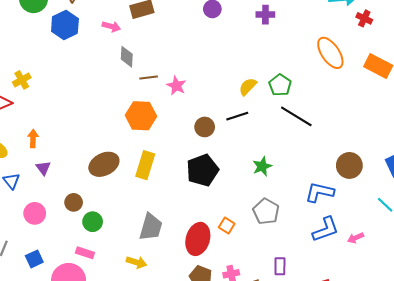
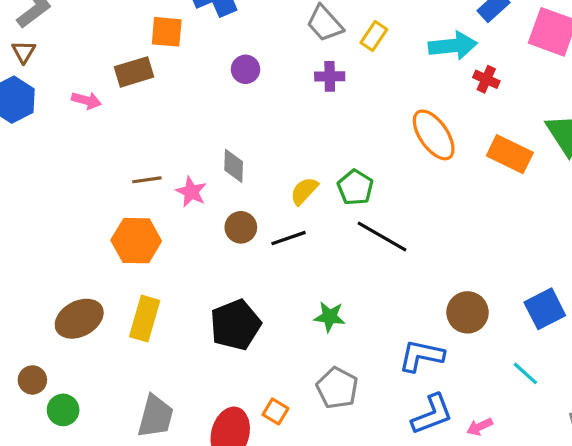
gray diamond: (127, 57) -> (234, 166), moved
brown circle: (205, 127) -> (241, 227), moved
green star: (262, 166) -> (330, 317), turned 30

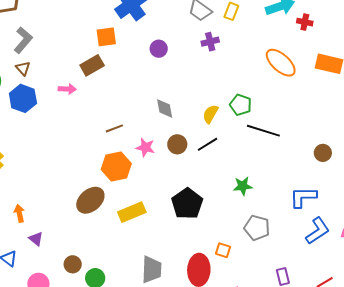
pink star: (191, 192) -> (145, 147), moved
brown circle: (467, 312) -> (323, 153), moved, size x0.7
brown ellipse: (79, 319) -> (90, 200), moved
yellow rectangle: (145, 319) -> (132, 212), turned 64

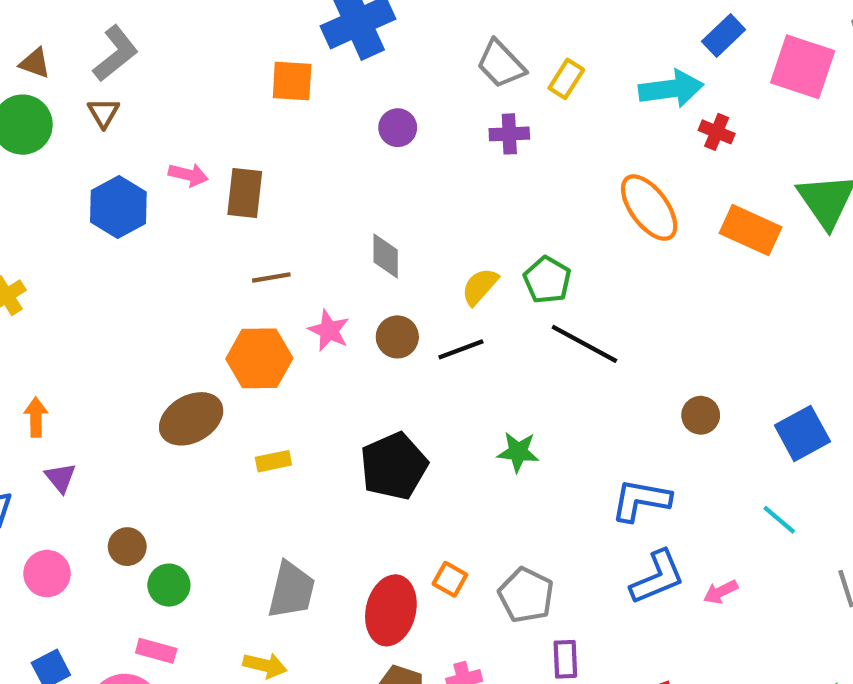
brown rectangle: (92, 65) -> (245, 193), moved, turned -65
blue hexagon: (23, 98) -> (118, 207), moved
yellow rectangle: (132, 212) -> (273, 461), size x0.6
gray pentagon: (257, 228) -> (526, 595), moved

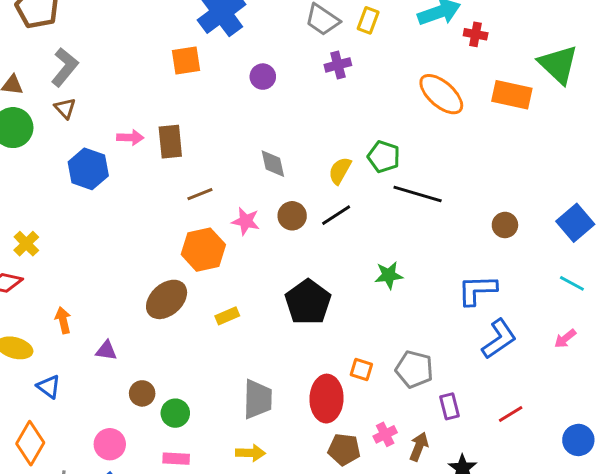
purple triangle: (60, 478) -> (106, 351), moved, turned -30
pink circle: (47, 574) -> (110, 444), moved
pink arrow: (721, 592) -> (565, 339), moved

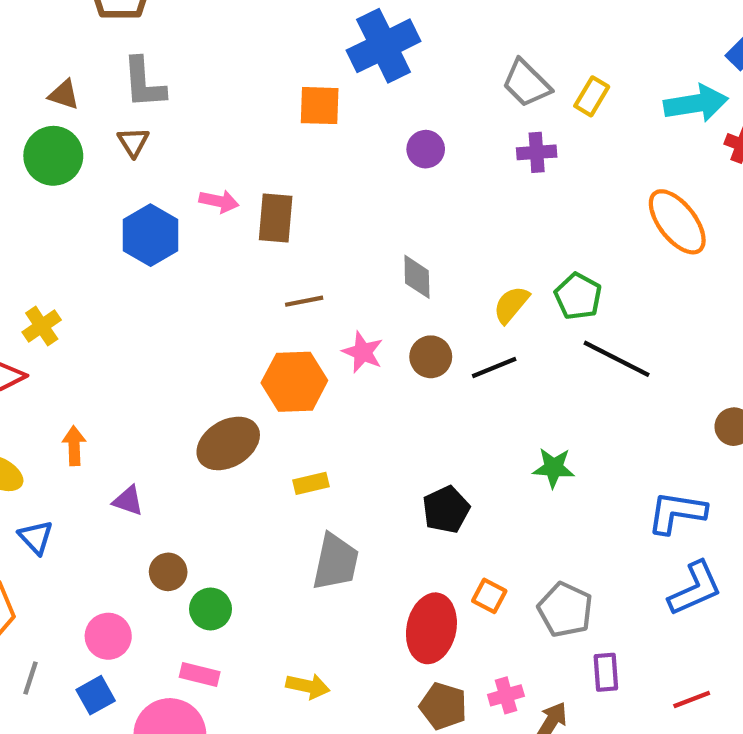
gray L-shape: (65, 67) -> (144, 83), turned 126
black pentagon: (308, 302) -> (446, 510), moved, size x0.7
gray trapezoid: (257, 399) -> (336, 562), moved

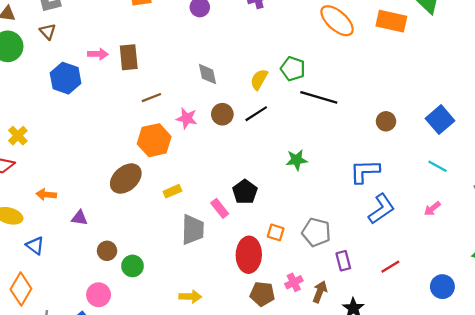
orange arrow: (74, 446) -> (46, 195), turned -72
pink circle: (108, 636) -> (99, 295), moved
pink rectangle: (200, 674) -> (220, 208), moved, turned 48

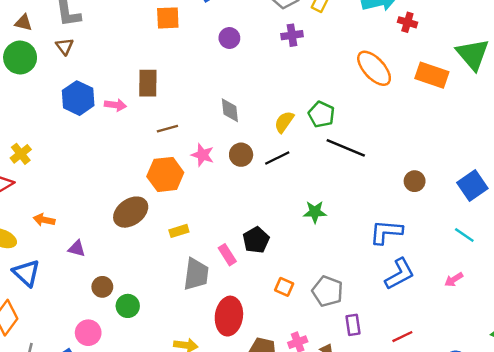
pink arrow: (98, 54) -> (115, 105), moved
blue triangle: (35, 246) -> (26, 273), size x1.4
red ellipse: (249, 255) -> (229, 316), moved

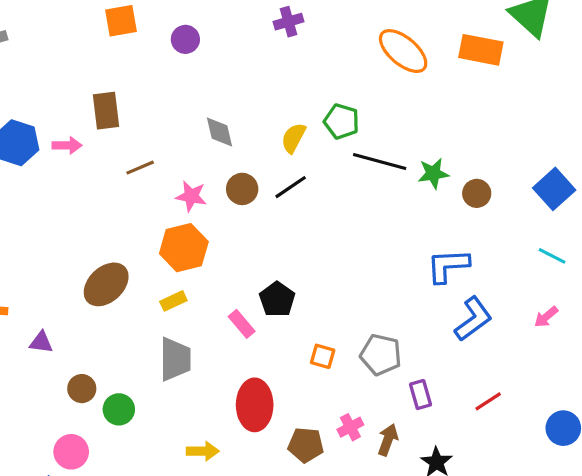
purple circle: (229, 38) -> (185, 39), moved
orange hexagon: (165, 174) -> (184, 248), moved
green star: (315, 212) -> (433, 173), moved
gray trapezoid: (196, 274) -> (175, 359), moved

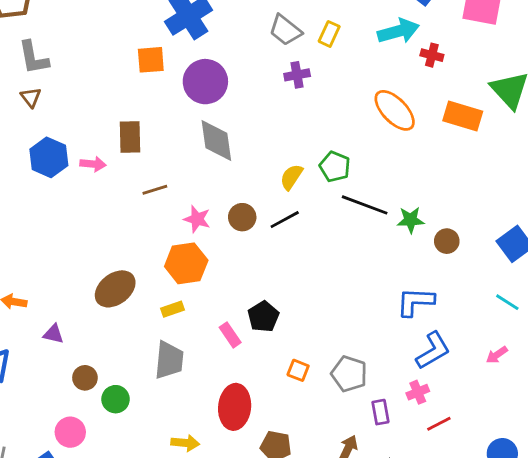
purple circle: (185, 39) -> (205, 82), size x1.8
gray diamond: (220, 132) -> (216, 140), moved, size x1.5
pink cross: (350, 427) -> (418, 392), moved

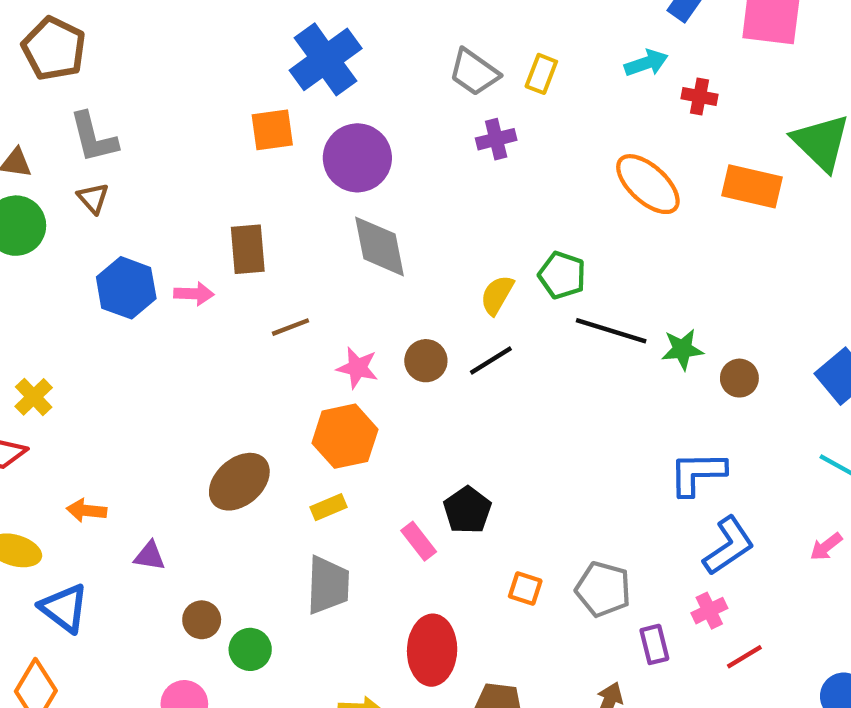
cyan arrow: (398, 31) -> (646, 63), size x0.7

